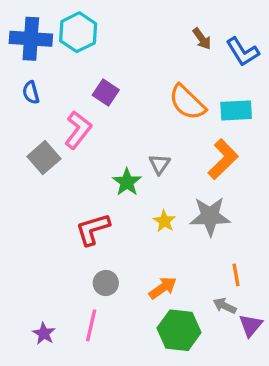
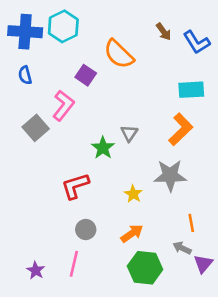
orange semicircle: (187, 102) -> (119, 54), moved
yellow star: (164, 221) -> (133, 194), moved

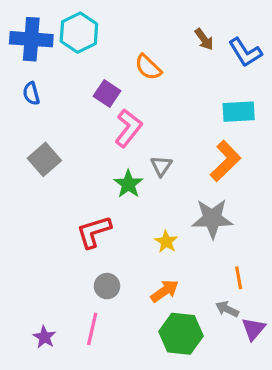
orange semicircle: (119, 54) -> (148, 67), size x0.7
pink L-shape: (63, 106) -> (128, 128), moved

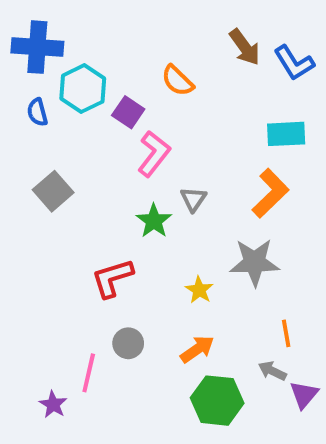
cyan hexagon: (79, 33) -> (83, 89), moved
brown arrow: (204, 39) -> (245, 47), size x1.4
pink line: (92, 329) -> (89, 373), moved

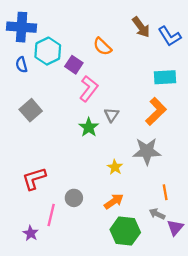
red L-shape: (112, 278) -> (34, 179), moved

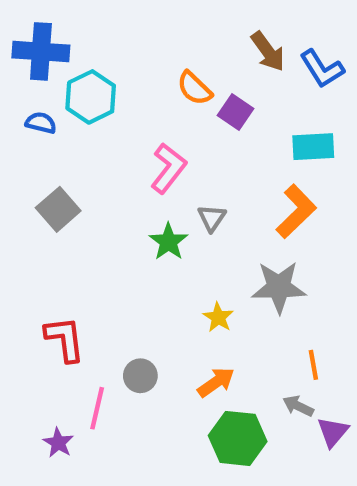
blue semicircle: (22, 65) -> (41, 123), turned 119
purple square: (74, 65) -> (235, 112), moved
red L-shape: (34, 179) -> (65, 339), turned 100

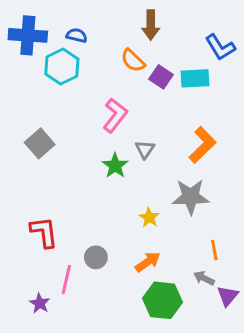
brown arrow: (268, 51) -> (151, 25), moved, turned 36
blue semicircle: (41, 123) -> (77, 35), moved
cyan rectangle: (313, 147) -> (195, 78), moved

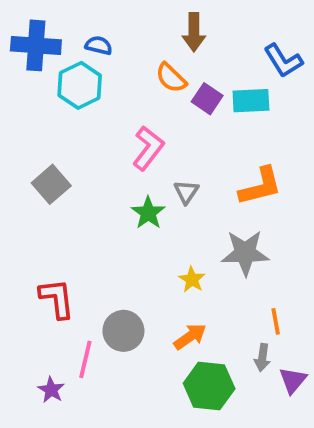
orange L-shape: (202, 145) -> (260, 186), turned 30
gray circle: (96, 257) -> (123, 331), size x1.4
gray arrow: (204, 278) -> (262, 357), turned -108

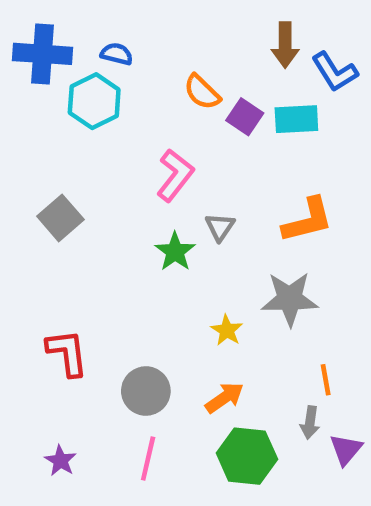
brown arrow: (194, 32) -> (285, 45), moved
pink line: (85, 359) -> (148, 458), moved

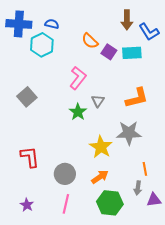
yellow star: (227, 330) -> (101, 147), size x1.6
purple triangle: (346, 449) -> (154, 200), turned 42

